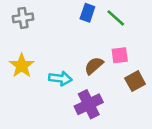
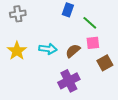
green line: (116, 18) -> (90, 23), moved
cyan arrow: (60, 78) -> (48, 49), moved

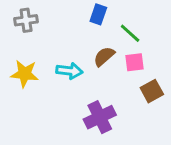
yellow star: (17, 51) -> (25, 74), turned -30
brown semicircle: (73, 51) -> (104, 56), moved

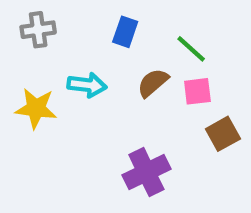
blue rectangle: (98, 14) -> (125, 32), moved
cyan arrow: (69, 71) -> (87, 85), moved

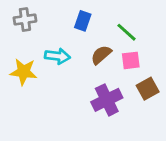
purple cross: (146, 172) -> (107, 100), moved

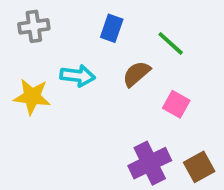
pink square: (131, 60) -> (176, 104), moved, turned 36
brown square: (148, 89) -> (199, 167), moved
purple cross: (107, 100) -> (150, 163), moved

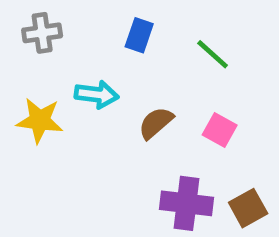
brown semicircle: (136, 74) -> (156, 123), moved
purple cross: (150, 163) -> (187, 203), turned 33

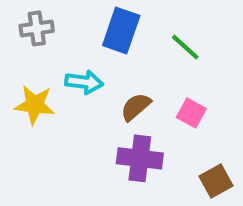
blue rectangle: (139, 35) -> (121, 31), size x1.5
purple cross: (187, 203) -> (140, 158), moved

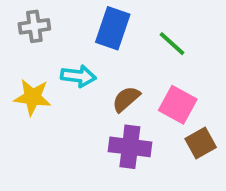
pink square: (191, 113) -> (178, 105), size x1.4
brown square: (216, 181) -> (201, 143), moved

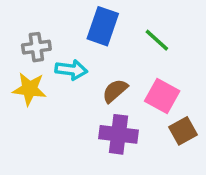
gray cross: (34, 26) -> (36, 47), moved

